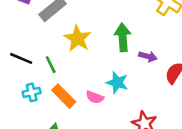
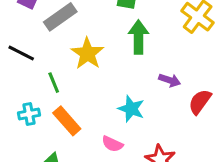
green arrow: (123, 37) -> (138, 37), moved
black line: (21, 58) -> (21, 53), moved
pink semicircle: (95, 97) -> (112, 144), moved

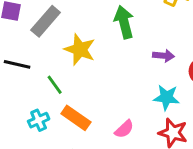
cyan star: (131, 109) -> (166, 97), moved
pink semicircle: (112, 144) -> (124, 129), turned -54

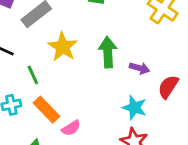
green arrow: (124, 22) -> (108, 52), moved
pink semicircle: (124, 129) -> (71, 128), moved

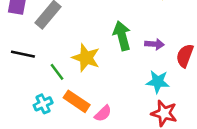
yellow star: (63, 47) -> (86, 58), moved

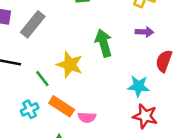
purple arrow: (155, 44) -> (144, 32), moved
pink semicircle: (103, 113) -> (87, 117), turned 48

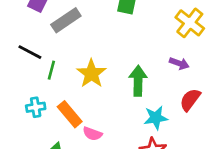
green arrow: (104, 43) -> (138, 81), moved
green line: (42, 79) -> (51, 70), moved, turned 36
cyan star: (138, 86) -> (156, 118), turned -30

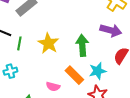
purple arrow: (179, 63) -> (111, 30), size x1.5
orange rectangle: (70, 114) -> (74, 75), moved

